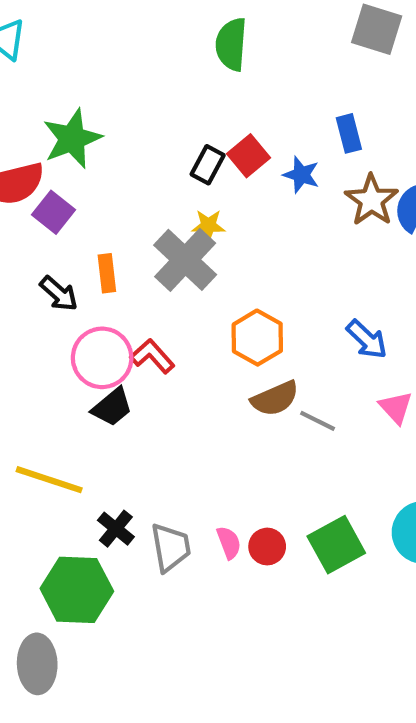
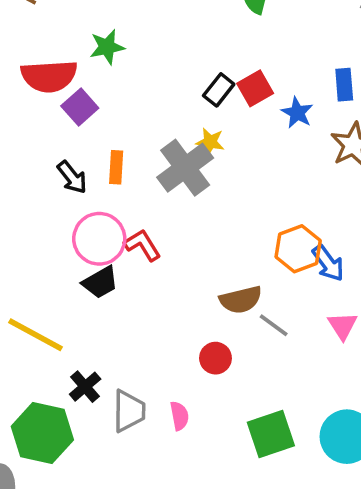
green star: (72, 139) -> (107, 47), size x0.7
orange hexagon: (257, 338) -> (298, 249), moved
red circle: (267, 547) -> (215, 358), moved

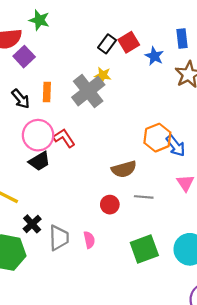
green star: (107, 47) -> (39, 20), turned 30
gray line: (274, 325) -> (144, 197), moved, turned -30

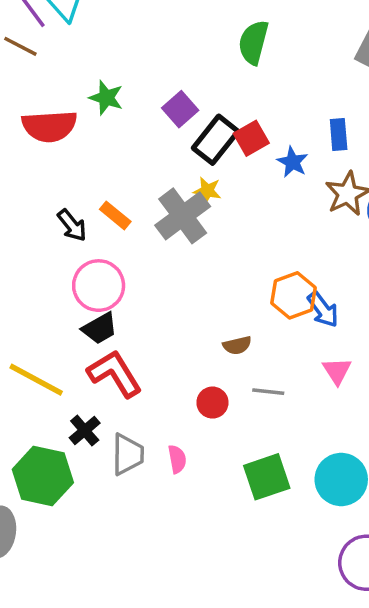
black rectangle: (107, 44) -> (216, 140), size x1.5
purple square: (24, 57) -> (180, 109), moved
orange rectangle: (47, 92) -> (115, 215), turned -54
red L-shape: (64, 138) -> (115, 374), moved, size x1.5
brown semicircle: (124, 169) -> (237, 345), size x0.7

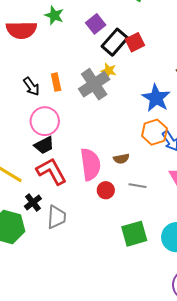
blue star: (293, 162) -> (156, 98), moved, size x1.6
orange rectangle: (115, 215) -> (56, 82), turned 36
pink semicircle: (177, 459) -> (90, 164), moved, size x2.0

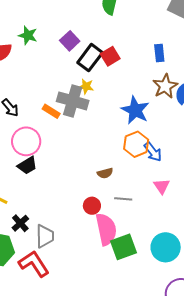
orange rectangle: (56, 82) -> (51, 111), moved, turned -42
gray cross: (94, 84) -> (73, 101), turned -36
pink semicircle: (90, 164) -> (106, 229), moved
red L-shape: (51, 171) -> (34, 264), moved

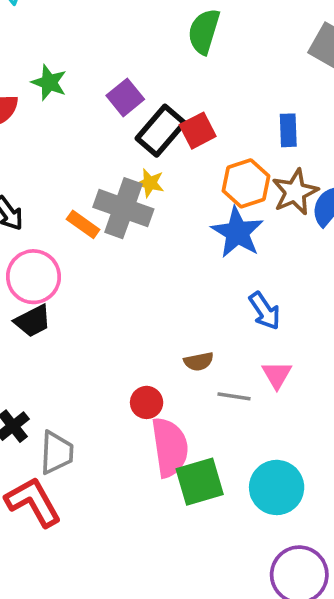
orange hexagon: (136, 144) -> (246, 183), moved
brown semicircle: (105, 173) -> (199, 362), moved
gray line: (123, 199) -> (234, 396), moved

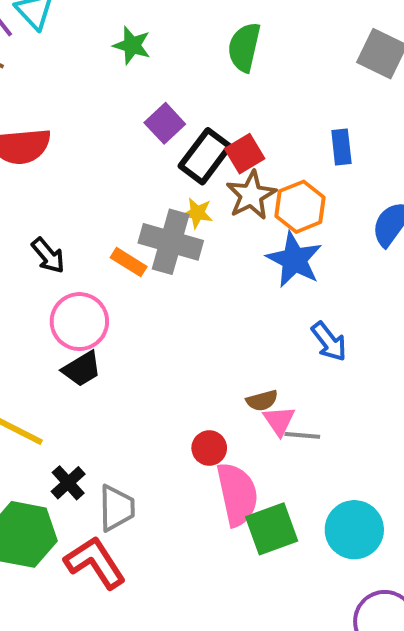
green star: (49, 82) -> (132, 45), moved
brown star: (295, 192) -> (251, 195), moved
pink triangle: (277, 375) -> (279, 421), moved

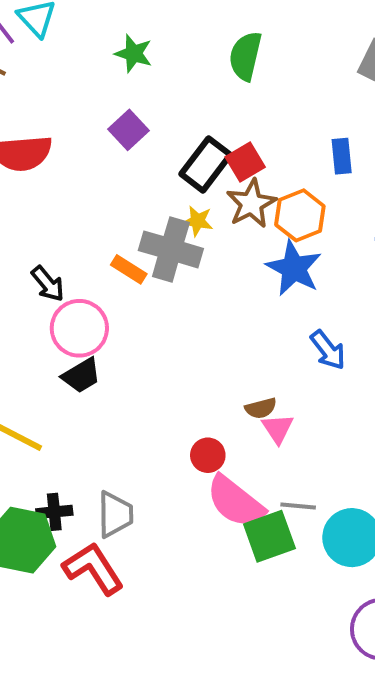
purple square: (165, 123) -> (129, 130), moved
black arrow: (48, 255) -> (48, 284), moved
gray line: (302, 435) -> (298, 506), moved
black cross: (68, 483) -> (54, 512), moved, turned 36
pink semicircle: (237, 494) -> (235, 501), turned 140

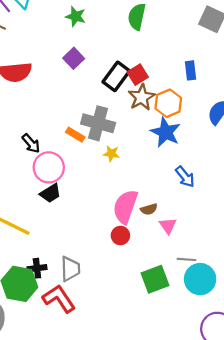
yellow star: (198, 221) -> (111, 154), moved
pink triangle: (278, 429) -> (168, 226), moved
pink semicircle: (235, 501) -> (125, 207), moved, turned 72
gray line: (298, 506) -> (187, 259), moved

